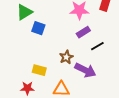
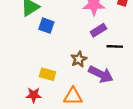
black line: (97, 46) -> (115, 46), turned 32

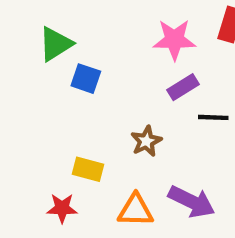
purple arrow: (101, 74) -> (192, 202), moved

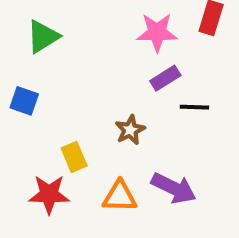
blue square: (86, 79) -> (24, 101), moved
yellow rectangle: (88, 169) -> (74, 157), turned 52
red star: (62, 208) -> (49, 194), size x1.4

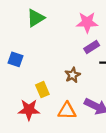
green triangle: (43, 37) -> (36, 18), moved

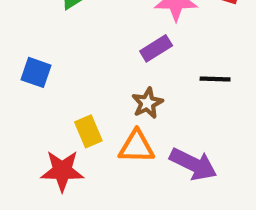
purple rectangle: (92, 47) -> (156, 48), moved
orange triangle: (67, 111) -> (136, 147), moved

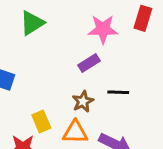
black line: (215, 79) -> (118, 92), moved

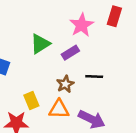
green triangle: (32, 23) -> (40, 44), moved
pink star: (103, 29) -> (82, 25), turned -30

